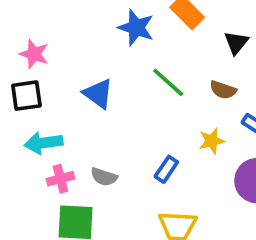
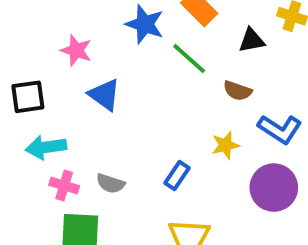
black triangle: (236, 43) -> (252, 40), turned 40
pink star: (34, 54) -> (76, 50), moved
green line: (168, 82) -> (189, 58), moved
pink cross: (60, 179) -> (64, 186), turned 32

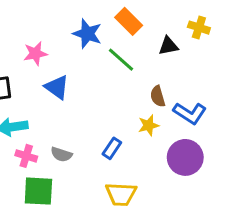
pink star: (76, 50) -> (35, 54), turned -30
brown semicircle: (238, 91) -> (158, 96), moved, turned 55

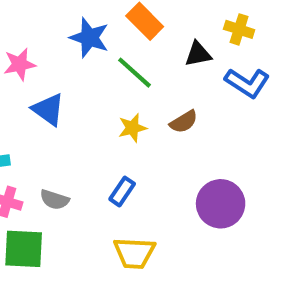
brown semicircle: (158, 96) -> (184, 122), turned -105
blue L-shape: (190, 113) -> (247, 83), moved
yellow star: (149, 125) -> (132, 128), moved

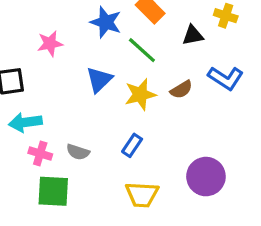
blue L-shape: (247, 83) -> (226, 78), moved
blue triangle: (48, 109) -> (99, 80), moved, turned 40
yellow star: (132, 128) -> (140, 94), size x1.4
purple circle: (221, 204) -> (206, 177), moved

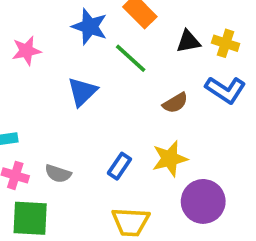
yellow cross: (226, 16) -> (226, 43), moved
yellow star: (140, 94) -> (170, 159), moved

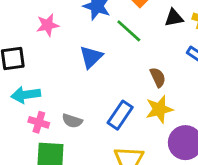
brown semicircle: (175, 103) -> (158, 77), moved, turned -84
blue rectangle: (119, 166) -> (120, 115), size x1.4

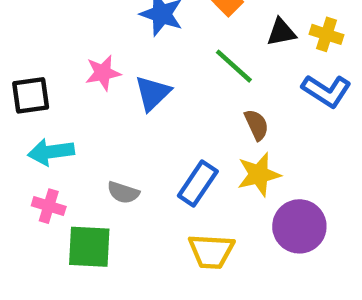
pink star: (48, 25) -> (103, 73), moved
green line: (129, 31) -> (234, 66), moved
pink cross: (39, 122) -> (49, 206), moved

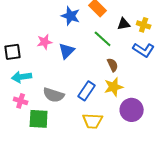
gray semicircle: (123, 193) -> (54, 95), size x1.5

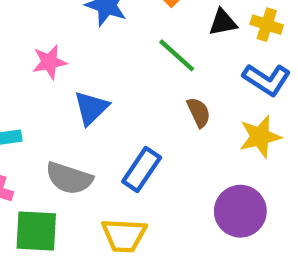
blue triangle: (67, 51) -> (91, 108), moved
yellow star: (114, 87) -> (260, 137), moved
yellow trapezoid: (93, 121) -> (124, 235), moved

